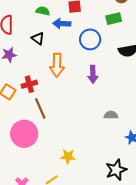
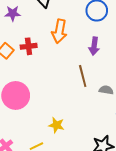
brown line: (40, 108) -> (83, 76), moved

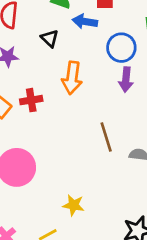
purple arrow: (94, 46) -> (126, 80), moved

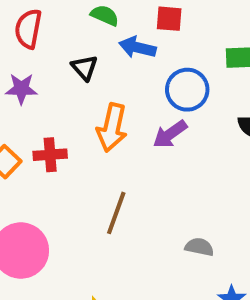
purple arrow: (126, 80) -> (170, 134), moved, turned 45
brown line: (106, 137) -> (116, 213), moved, turned 32

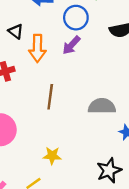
black triangle: (84, 68) -> (16, 31), moved
gray semicircle: (199, 247) -> (102, 106), size x1.6

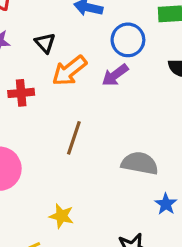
orange arrow: (37, 48) -> (69, 71), turned 40

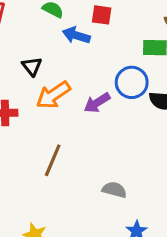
blue circle: (128, 40) -> (132, 82), moved
gray semicircle: (140, 163) -> (114, 190), size x0.7

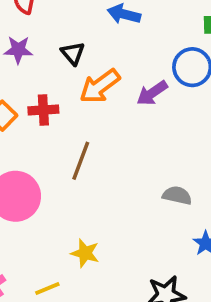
brown line: (53, 160) -> (81, 161), moved

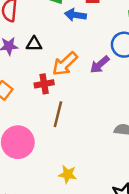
black triangle: (73, 53) -> (34, 44), moved, turned -42
red cross: (43, 110) -> (44, 84), moved

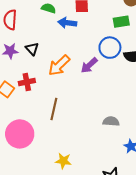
black triangle: (34, 44) -> (32, 49), turned 48
red cross: (44, 84) -> (27, 82), moved

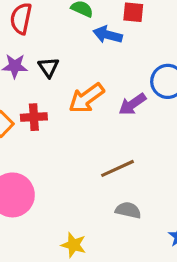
brown line: (54, 109) -> (118, 168), moved, turned 45
gray semicircle: (111, 121) -> (128, 210), moved

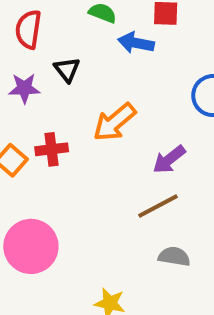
black triangle: (49, 67) -> (67, 70), moved
purple arrow: (132, 104) -> (169, 159), moved

